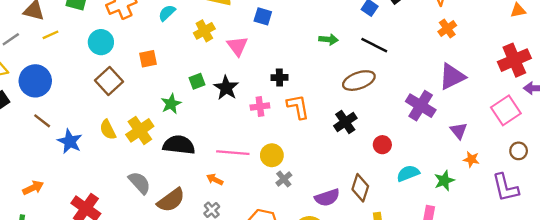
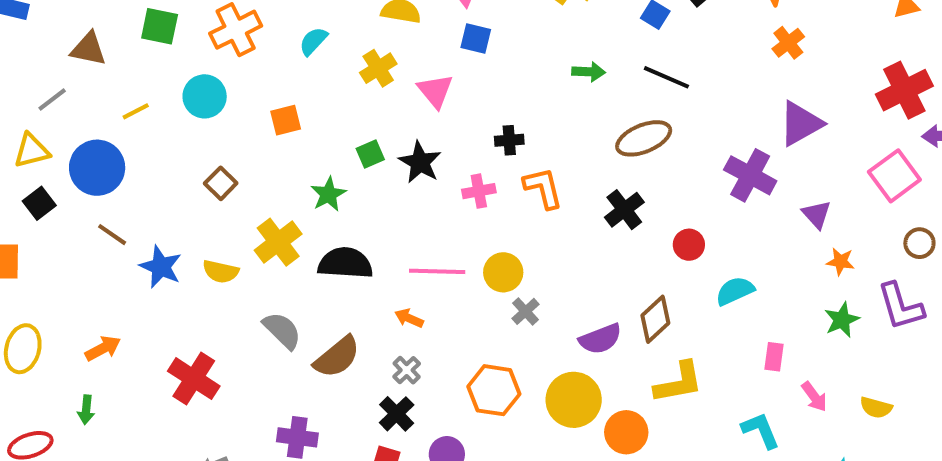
yellow line: (50, 35) -> (136, 111), moved
brown square: (109, 81) -> (221, 183), moved, size x0.7
yellow semicircle: (108, 130) -> (221, 272), moved, turned -48
green star: (444, 180) -> (842, 320), moved
brown diamond: (360, 188) -> (655, 319), turned 32

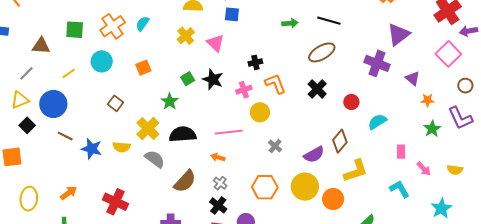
cyan semicircle: (313, 41) -> (142, 24), moved
yellow circle: (503, 272) -> (260, 112), moved
gray semicircle: (282, 330) -> (155, 159), moved

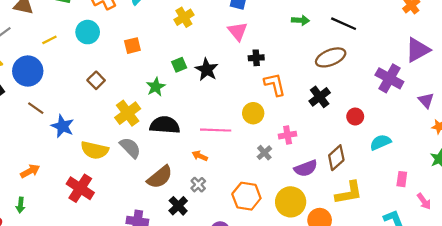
pink triangle: (215, 43) -> (238, 31), moved
pink cross: (244, 90) -> (288, 135), moved
yellow semicircle: (122, 147) -> (95, 150), moved, size x1.4
black cross: (218, 205) -> (178, 206), moved

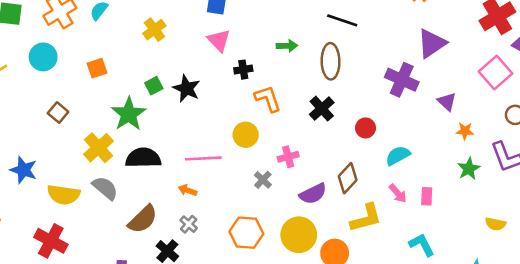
green arrow: (300, 20) -> (287, 46), moved
brown ellipse: (331, 57) -> (331, 61), turned -64
green star: (156, 87) -> (129, 114), size x1.5
pink arrow: (424, 201) -> (398, 193), moved

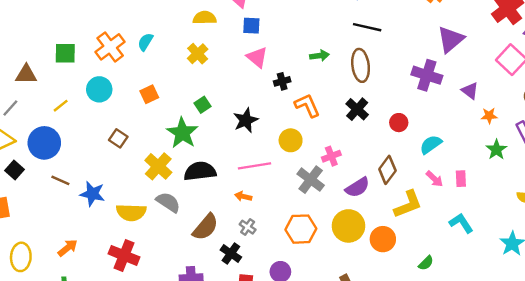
black star: (187, 88) -> (246, 120), moved, turned 30
gray cross: (263, 180) -> (311, 180), size x1.6

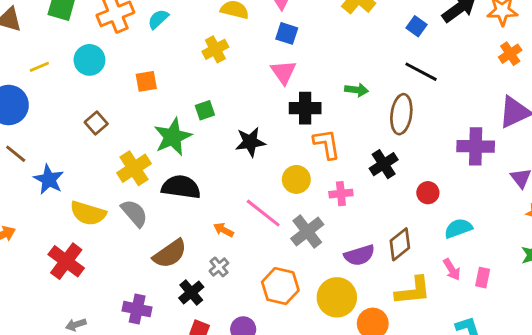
purple cross: (427, 75) -> (476, 146), turned -32
black cross: (282, 81) -> (305, 108), size x1.5
pink cross: (331, 156) -> (341, 194), moved
pink line: (255, 166) -> (263, 213), moved, turned 32

